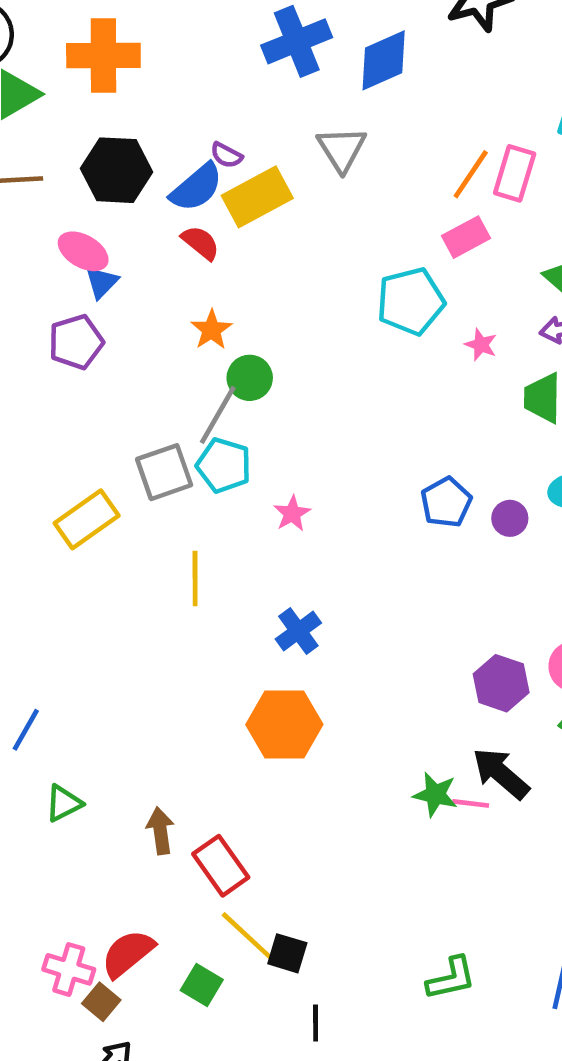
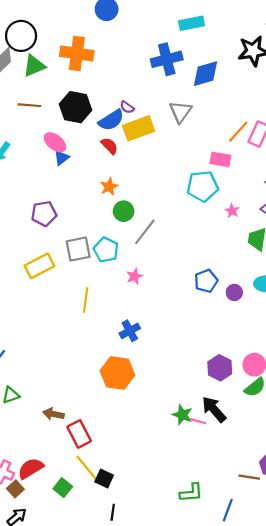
pink rectangle: (466, 237) -> (220, 159), moved, turned 30
purple pentagon: (76, 342) -> (44, 214), moved
gray line: (218, 415) -> (145, 232), moved
brown arrow: (160, 831) -> (54, 414), turned -78
green L-shape: (451, 978) -> (191, 493), moved

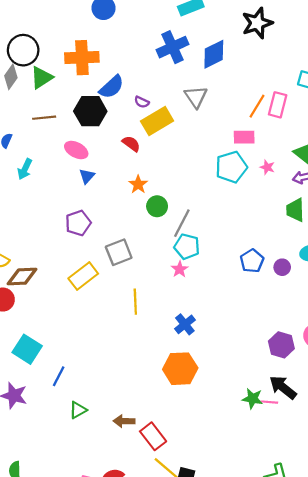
blue semicircle: (111, 120) -> (112, 87), moved
blue triangle: (61, 158) -> (87, 176), moved
pink star: (232, 211) -> (267, 167), moved
cyan pentagon: (106, 250) -> (187, 247), moved

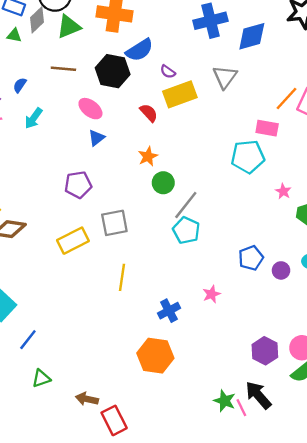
pink star: (267, 167) -> (283, 191), moved
pink star: (180, 269) -> (212, 294), moved
pink line: (269, 402) -> (241, 408), turned 49

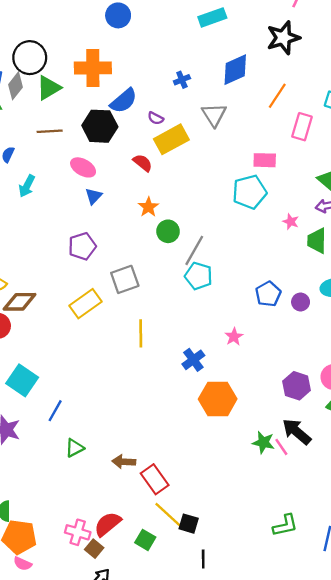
blue cross: (210, 21) -> (182, 80), moved, size x0.5
orange line: (286, 99) -> (277, 96), moved
orange hexagon: (155, 356) -> (218, 399), moved

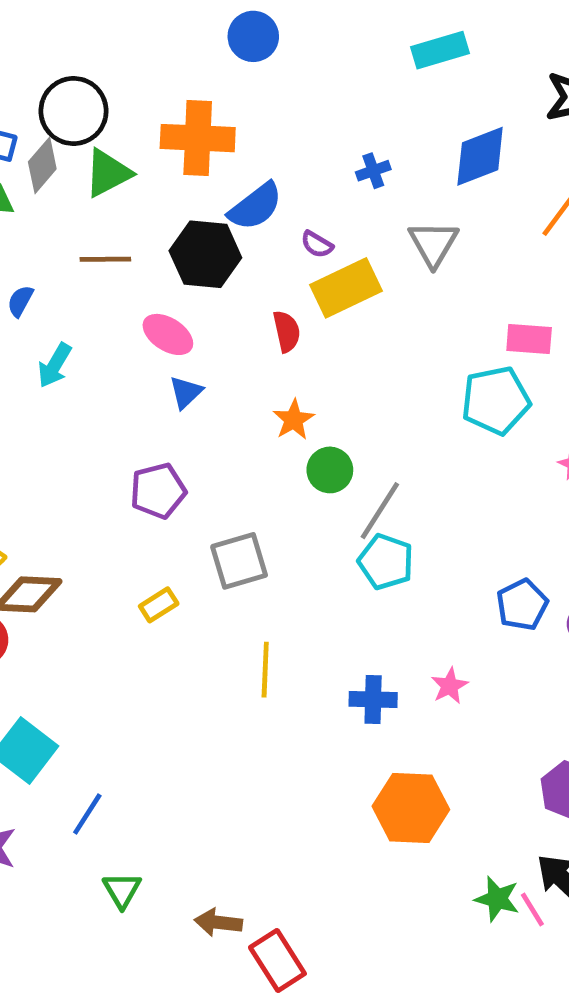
red semicircle: (143, 163) -> (287, 331), turned 36
yellow rectangle: (86, 304) -> (159, 605), size x0.6
blue cross: (193, 360) -> (373, 699), moved, turned 35
green triangle: (75, 448) -> (122, 890), turned -36

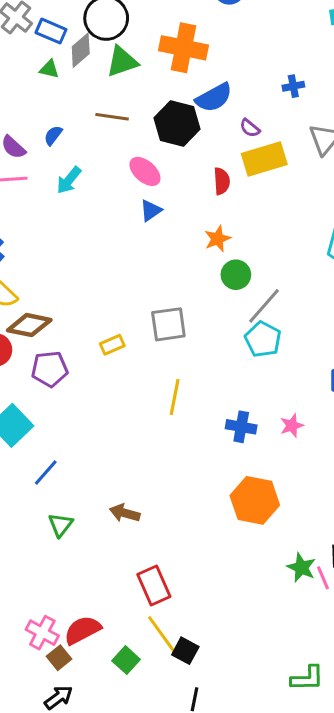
purple pentagon: (158, 491) -> (50, 369), moved
brown arrow: (218, 922) -> (125, 513), moved

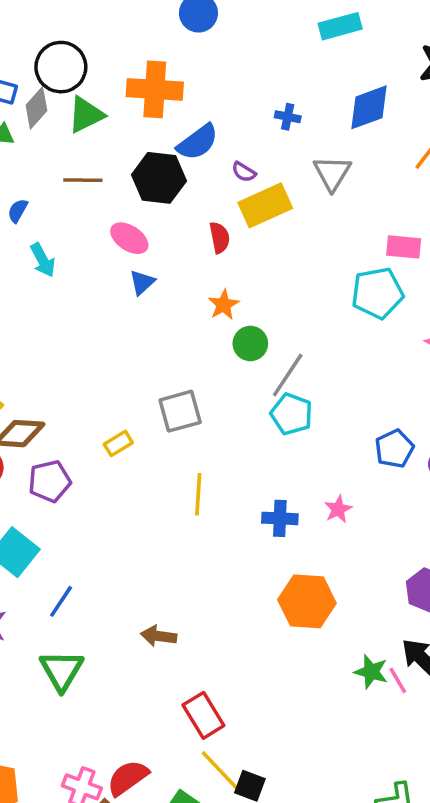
blue cross: (293, 86) -> (288, 117), turned 30
cyan arrow: (69, 180) -> (43, 260), turned -60
green triangle: (61, 525) -> (62, 670), moved, size x1.5

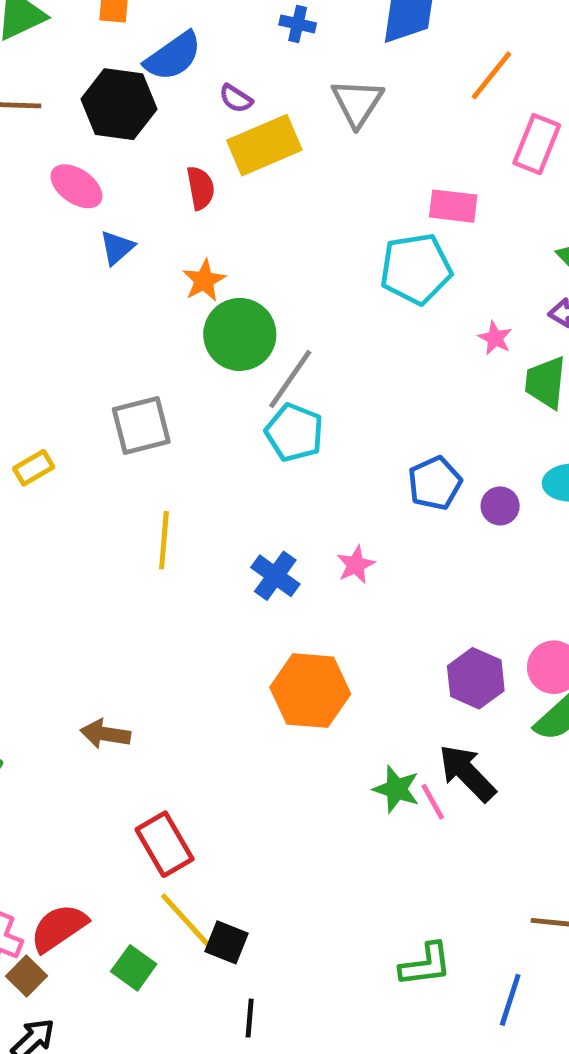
blue triangle: (142, 282) -> (117, 248), moved
green circle: (250, 343) -> (240, 334), size x1.5
yellow rectangle: (118, 443) -> (34, 468), moved
blue cross: (280, 518) -> (275, 576), turned 32

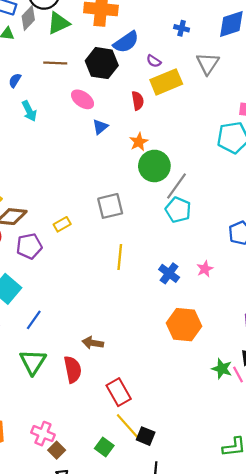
red semicircle: (59, 928) -> (73, 369), moved, turned 112

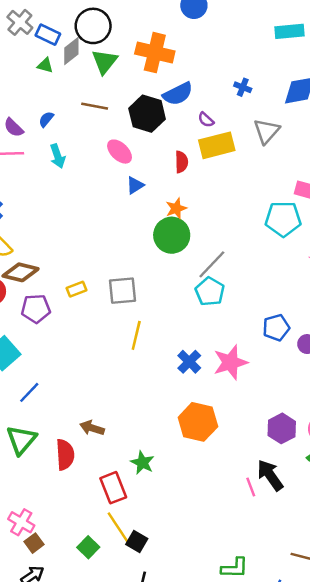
green triangle: (58, 23) -> (105, 62), turned -35
green circle: (154, 166) -> (172, 235), moved
gray square: (110, 206) -> (122, 291), moved
pink star: (205, 269) -> (230, 362), size x1.8
green star: (222, 369) -> (142, 463), moved

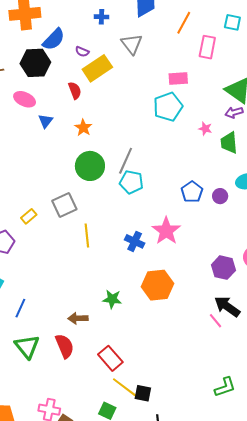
green circle: (172, 235) -> (90, 166), moved
green star: (142, 463) -> (112, 299), moved

